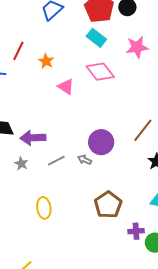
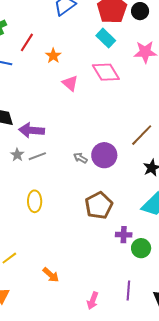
purple circle: (101, 142) -> (104, 155), moved
gray line: (56, 161) -> (37, 156), moved

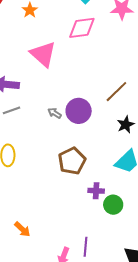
pink diamond: (106, 72) -> (82, 28), turned -68
pink triangle: (70, 83) -> (43, 54), moved, size x1.6
purple line: (128, 291) -> (85, 247), moved

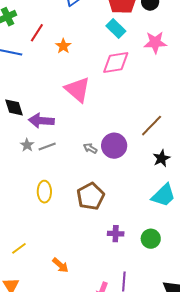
brown pentagon: (72, 161) -> (91, 196), moved
purple cross: (96, 191) -> (116, 234), moved

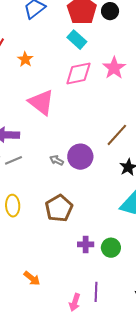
pink star: (155, 42) -> (114, 68), moved, turned -30
green circle: (151, 239) -> (111, 248), moved

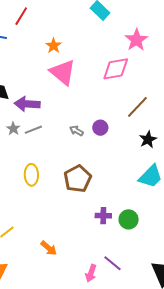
orange star: (25, 59) -> (54, 46), moved
pink diamond: (78, 74) -> (116, 69), moved
purple circle: (80, 157) -> (100, 128), size x0.6
purple line: (96, 292) -> (112, 263), turned -54

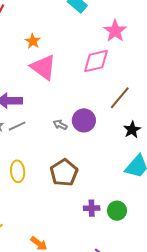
purple circle: (100, 128) -> (84, 120), size x1.5

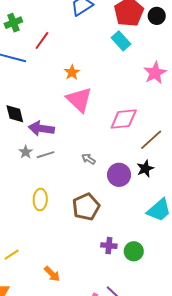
pink diamond: (96, 61) -> (124, 119), moved
purple circle: (84, 120) -> (119, 175), moved
black star: (132, 130) -> (145, 169), moved

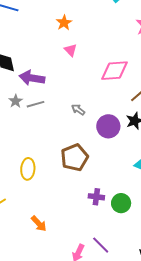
pink triangle: (79, 100) -> (71, 50), size x0.5
yellow ellipse: (40, 199) -> (28, 169), moved

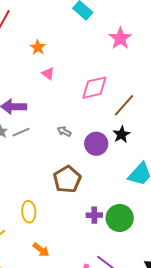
yellow ellipse: (28, 169) -> (29, 212), moved
green circle: (121, 203) -> (120, 218), size x1.4

